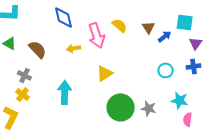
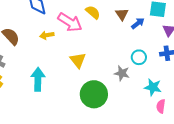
pink arrow: (97, 35) -> (70, 22), turned -40
yellow triangle: (105, 73) -> (78, 60), turned -36
gray star: (149, 108) -> (122, 73), moved

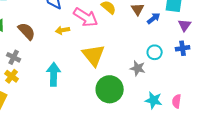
yellow triangle: (78, 60) -> (94, 55), size x1.4
cyan star: (153, 87) -> (154, 100), moved

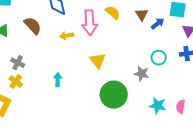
pink arrow: (86, 17) -> (90, 23), turned 55
brown semicircle: (27, 31) -> (33, 26), moved
yellow triangle: (94, 55) -> (98, 61), size x0.7
cyan arrow: (54, 74) -> (58, 80), size x0.6

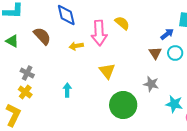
brown triangle: (142, 15) -> (155, 53), moved
cyan circle: (159, 58) -> (175, 53), moved
cyan star: (158, 106) -> (174, 104), moved

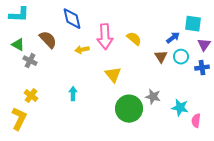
yellow semicircle: (122, 23) -> (134, 39), moved
gray cross: (27, 73) -> (30, 61), moved
gray star: (151, 84) -> (153, 97), moved

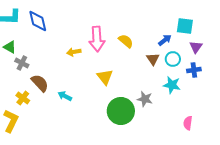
blue diamond: (72, 19) -> (38, 21), moved
brown semicircle: (48, 40) -> (40, 83), moved
cyan arrow: (73, 94) -> (65, 96), turned -64
cyan star: (180, 108) -> (172, 85), moved

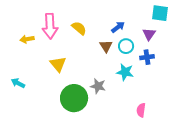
cyan square: (185, 26) -> (160, 13), moved

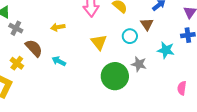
yellow arrow: (27, 39) -> (58, 27), moved
cyan circle: (126, 46) -> (130, 36), moved

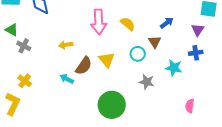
brown semicircle: (34, 48) -> (84, 66), moved, turned 78
green circle: (115, 76) -> (112, 105), moved

